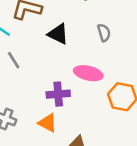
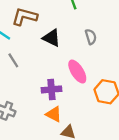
pink ellipse: (88, 73) -> (77, 72), turned 45
orange triangle: (48, 123) -> (54, 114), moved

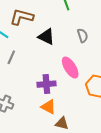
gray line: (13, 60) -> (11, 57), turned 56

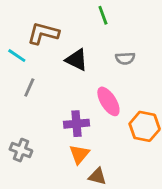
gray semicircle: (83, 36) -> (125, 58), turned 104
orange triangle: (48, 107) -> (79, 154), turned 42

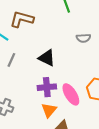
black triangle: (77, 60) -> (47, 58), moved
pink ellipse: (108, 101) -> (71, 94), moved

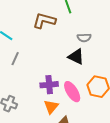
brown L-shape: (22, 19) -> (44, 21), moved
black triangle: (47, 58) -> (76, 57), moved

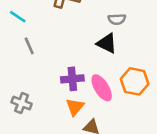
gray line: (15, 59) -> (29, 46), turned -48

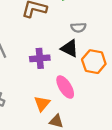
purple cross: (72, 79) -> (40, 58), moved
orange hexagon: (135, 81) -> (94, 62), moved

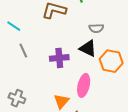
pink ellipse: (65, 87) -> (84, 85), turned 45

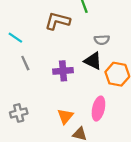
pink ellipse: (84, 85) -> (98, 109), moved
gray cross: (17, 98) -> (19, 113), turned -35

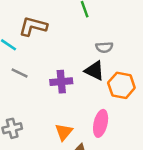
brown L-shape: (57, 21) -> (33, 26), moved
gray line: (25, 63) -> (20, 73), turned -40

